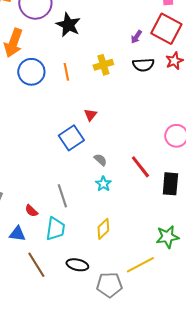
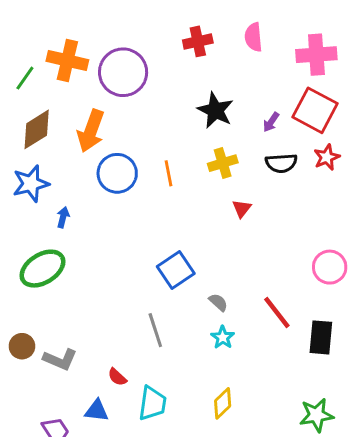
black star: (68, 25) -> (215, 110), moved
red triangle: (90, 115) -> (242, 208), moved
gray line: (62, 196) -> (155, 330), moved

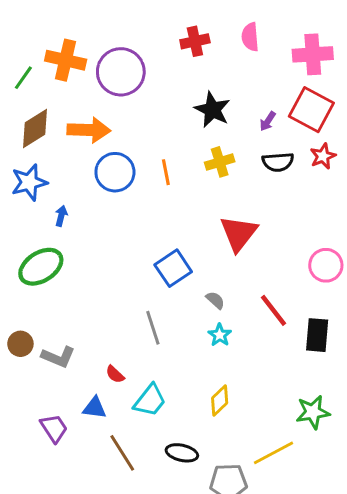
orange arrow: (91, 131) -> (89, 130), turned -108
red triangle: (242, 208) -> (239, 233), moved, size x2.0
cyan trapezoid: (152, 403) -> (150, 401), turned 30

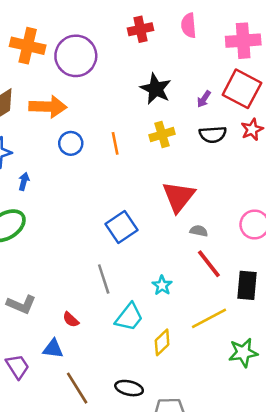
blue circle: (115, 172) -> (71, 143), size x0.7
gray semicircle: (215, 300) -> (199, 231), moved, turned -30
cyan trapezoid: (150, 401) -> (129, 317), moved
yellow line: (273, 453) -> (209, 318), moved

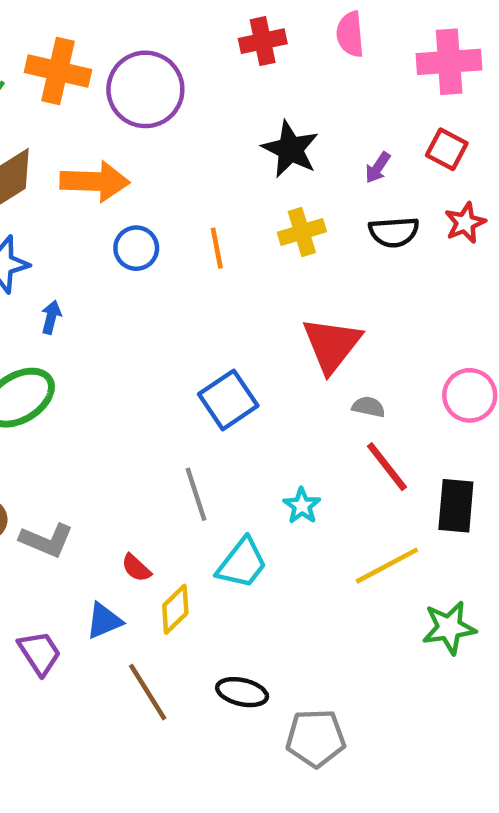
red square: (242, 89) -> (447, 149), size x0.6
yellow diamond: (162, 342) -> (175, 609), moved
blue triangle: (53, 349) -> (104, 621), turned -30

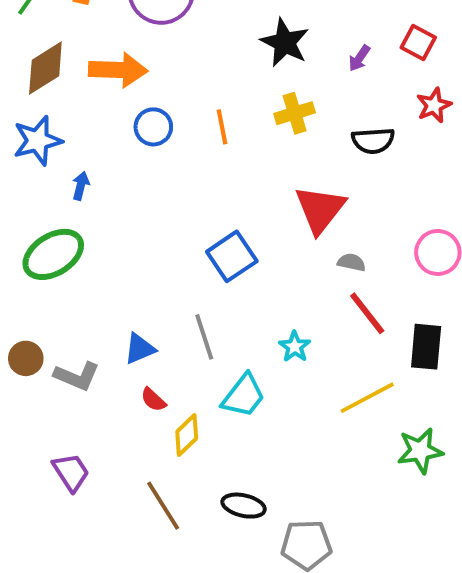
black semicircle: (394, 232) -> (373, 141), moved
blue triangle: (104, 621) -> (140, 349), moved

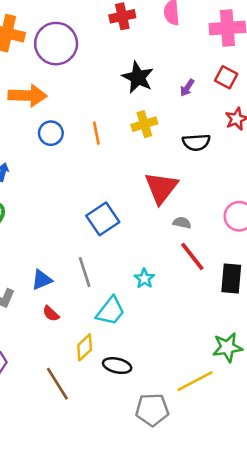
yellow line: (367, 398) -> (195, 381), moved
yellow diamond: (187, 435) -> (85, 347), moved
black ellipse: (244, 506) -> (117, 366), moved

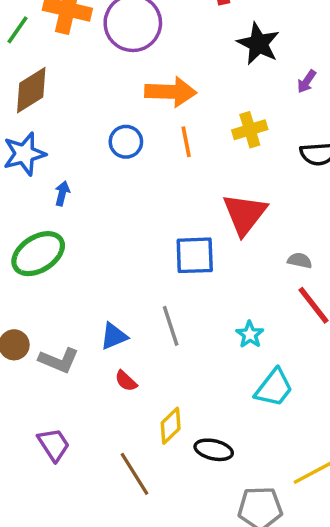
black star: (138, 77) -> (258, 44), moved
orange arrow: (27, 96) -> (171, 92), moved
red triangle: (161, 188) -> (245, 214), moved
blue square: (103, 219) -> (195, 255), turned 32
cyan trapezoid: (111, 311) -> (274, 388), moved

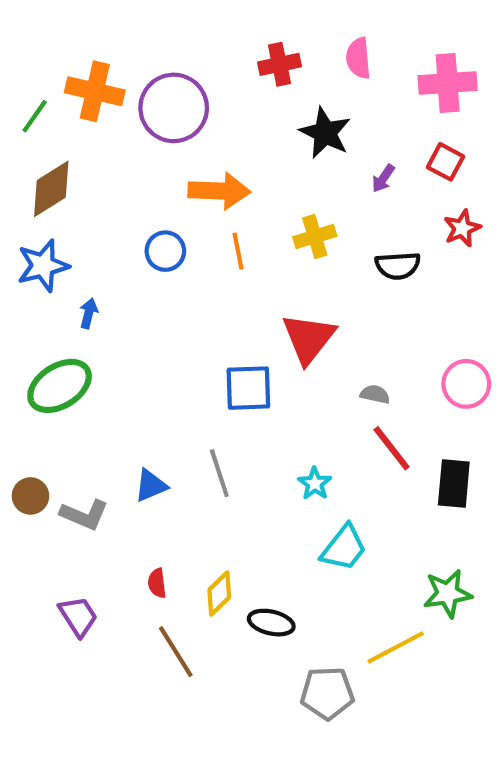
red semicircle: (126, 381) -> (157, 583), moved, turned 40

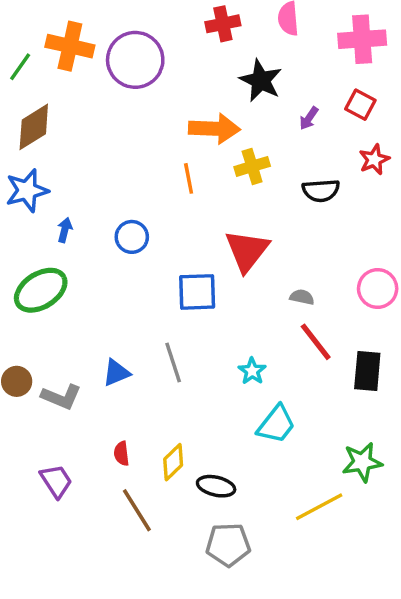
orange arrow: (219, 191) -> (214, 129), moved
blue circle: (165, 251) -> (132, 237), moved
gray pentagon: (327, 693) -> (228, 545), moved

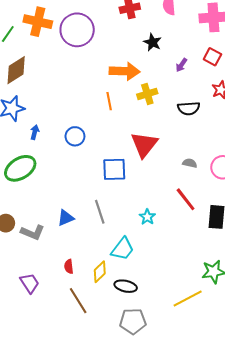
black star: (261, 80) -> (152, 42), size x0.7
gray semicircle: (302, 297) -> (190, 163), moved
cyan trapezoid: (276, 424) -> (123, 249), moved

